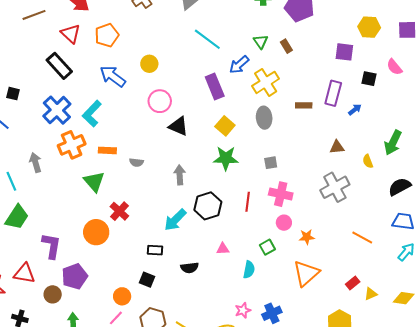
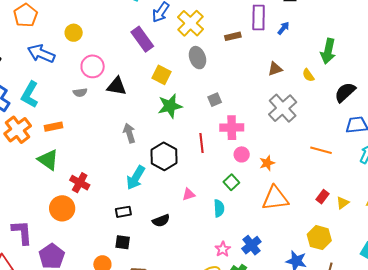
gray semicircle: (136, 162) -> (80, 93), moved
orange triangle: (306, 273) -> (275, 198), turned 48

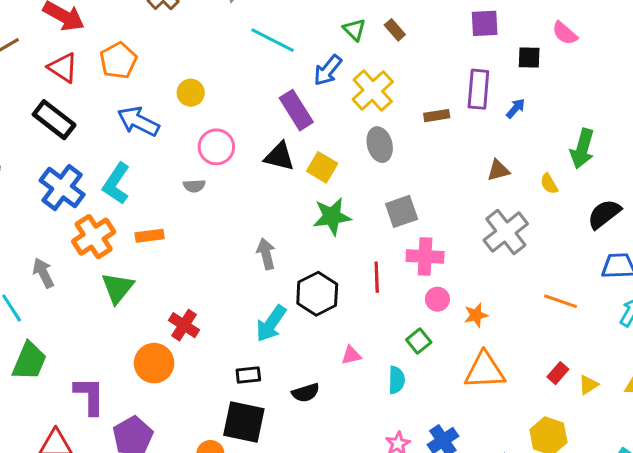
black triangle: (117, 86) -> (279, 156), moved
gray square: (215, 100) -> (402, 211), size x1.5
green triangle: (48, 160) -> (118, 288), moved, turned 30
black square: (123, 242) -> (244, 422), size x1.8

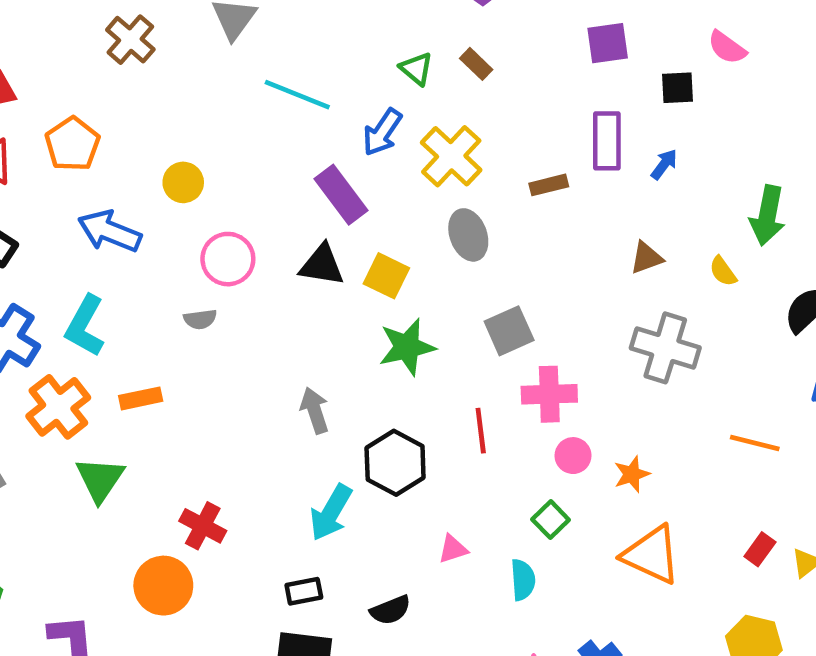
gray cross: (506, 232) -> (665, 348), turned -30
orange triangle: (485, 371) -> (652, 555), turned 33

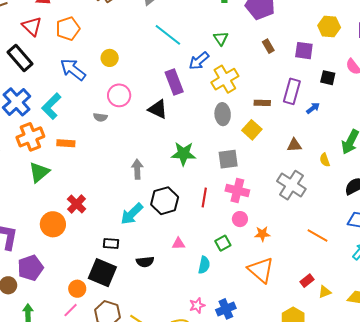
brown rectangle: (476, 64) -> (268, 46), moved
yellow square: (386, 276) -> (252, 130), moved

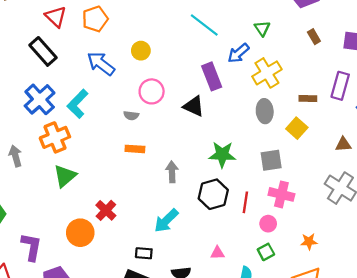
orange rectangle: (66, 143) -> (135, 149), moved
black hexagon: (165, 201) -> (213, 194), moved
pink circle: (240, 219) -> (268, 224), moved

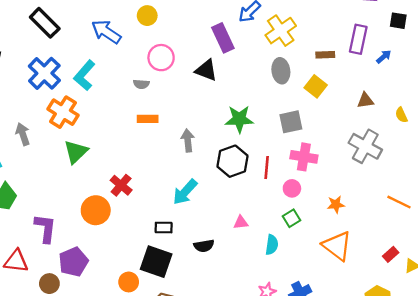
orange cross: (55, 137) -> (63, 112), turned -32

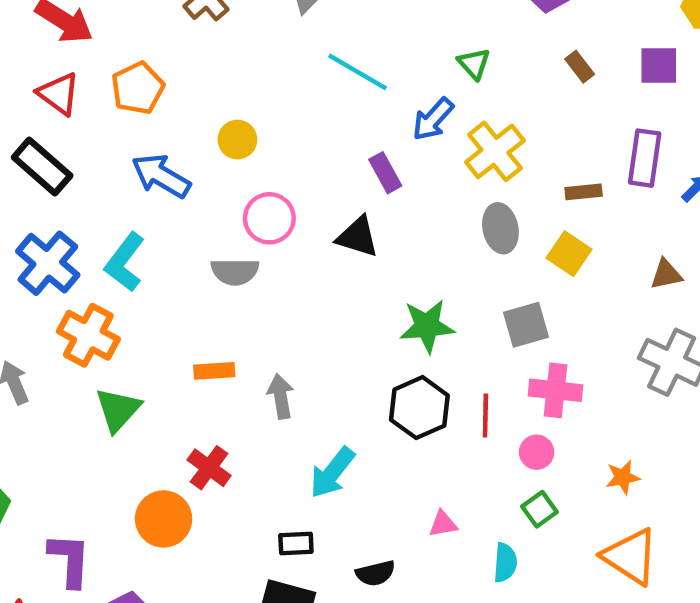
purple rectangle: (223, 38) -> (385, 173), size x0.7
gray semicircle: (141, 84) -> (235, 272), size x1.5
orange rectangle: (148, 119) -> (214, 371), moved
gray arrow: (188, 140) -> (281, 396), moved

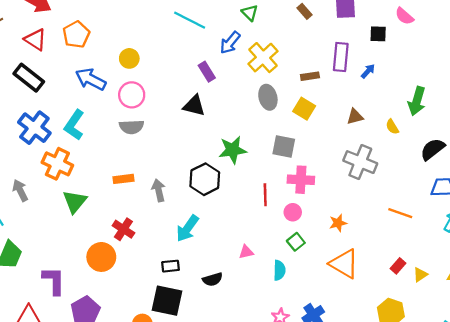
pink circle: (269, 218) -> (132, 95), moved
gray square: (526, 325) -> (284, 147), turned 30
black hexagon: (419, 408) -> (205, 179), moved

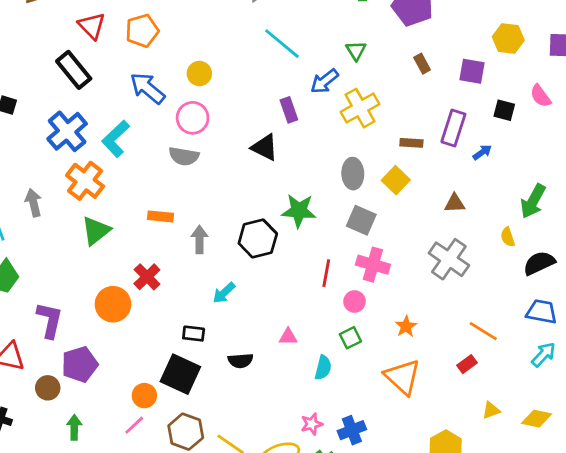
gray ellipse: (268, 97) -> (353, 174), moved
yellow semicircle: (392, 127) -> (508, 237), moved
orange star: (338, 223) -> (406, 326), turned -30
cyan arrow: (187, 228) -> (224, 293), size x0.7
red rectangle: (398, 266) -> (467, 364), moved

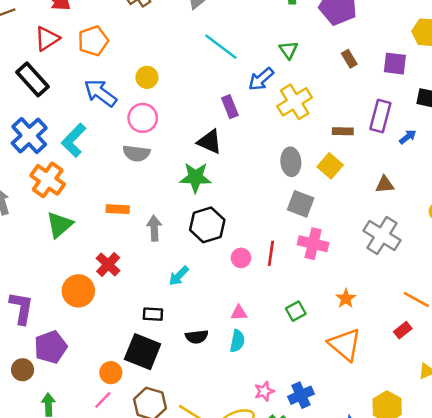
red triangle: (92, 26) -> (47, 39), turned 44
green star: (299, 211) -> (196, 177), moved
pink circle: (355, 301) -> (241, 258), moved
cyan semicircle: (323, 368) -> (237, 341), moved

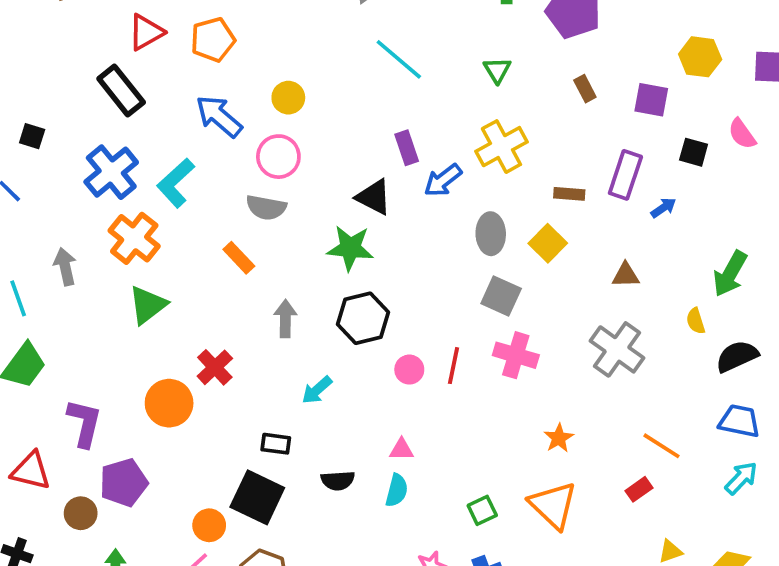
blue arrow: (261, 79) -> (443, 180), moved
orange rectangle: (118, 209) -> (239, 258), moved, turned 40
green square: (296, 311) -> (482, 510), moved

